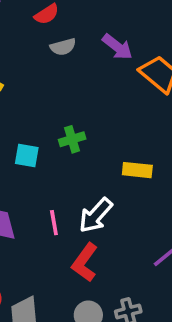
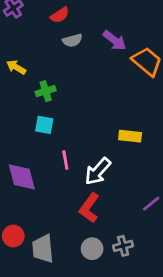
green cross: (72, 139) -> (46, 91), moved
pink line: (54, 223) -> (65, 160), moved

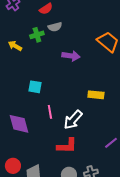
purple arrow: (115, 40) -> (71, 56), moved, turned -30
green cross: (46, 91) -> (37, 35), moved
red L-shape: (89, 208) -> (67, 146), turned -125

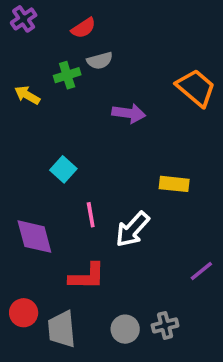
cyan square: (35, 87) -> (63, 169), turned 32
red L-shape: (67, 146) -> (87, 276), moved

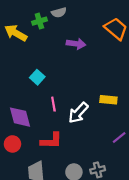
yellow arrow: (27, 95) -> (16, 33), size x1.5
yellow rectangle: (174, 184) -> (108, 100), moved
red circle: (24, 313) -> (12, 144), moved

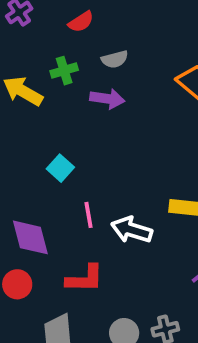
gray semicircle: (59, 12) -> (115, 59), moved
purple arrow: (76, 44) -> (107, 99), moved
white arrow: (78, 113) -> (132, 230), turned 65

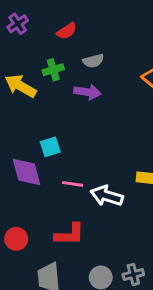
cyan square: (60, 168) -> (50, 147), turned 30
pink line: (88, 215) -> (73, 184), turned -72
purple diamond: (30, 237) -> (27, 172), moved

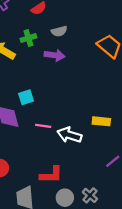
red L-shape: (70, 234) -> (51, 175), moved
gray cross: (133, 274) -> (90, 195), turned -35

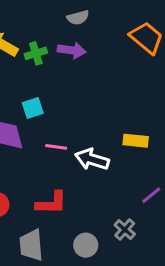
green cross: (28, 38) -> (36, 53), moved
red L-shape: (51, 175) -> (51, 203), moved
gray cross: (90, 195) -> (125, 230), moved

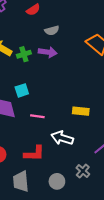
yellow rectangle: (136, 141) -> (81, 111), moved
white arrow: (92, 159) -> (62, 138), moved

